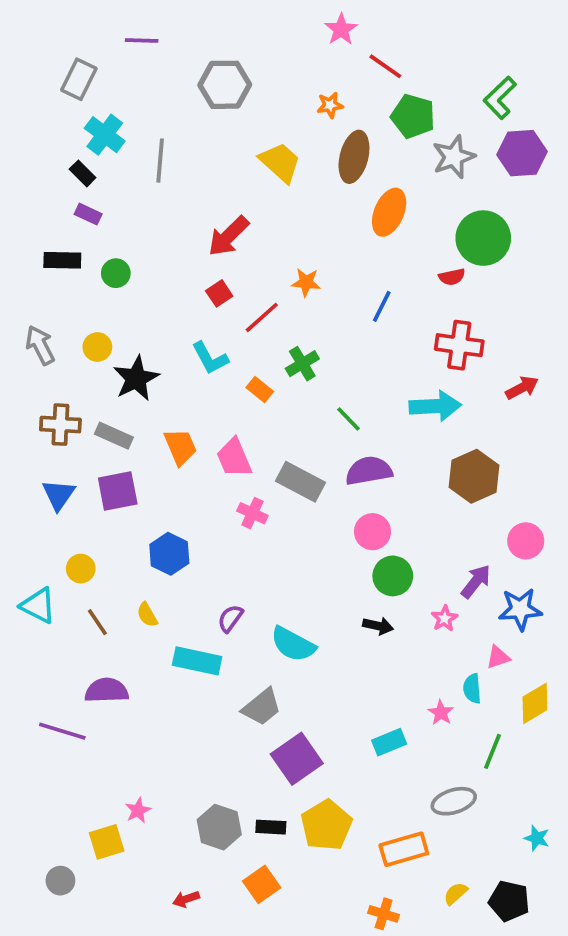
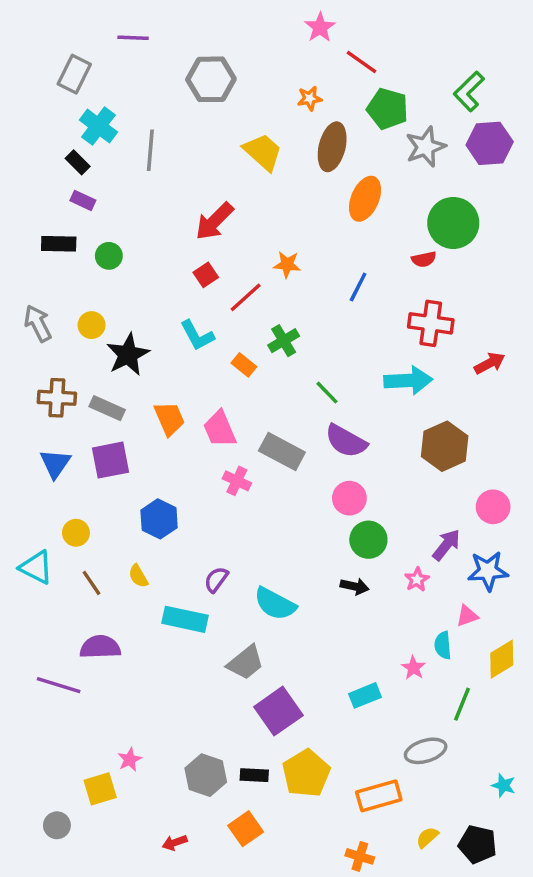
purple semicircle: (369, 471) -> (346, 441), turned -141

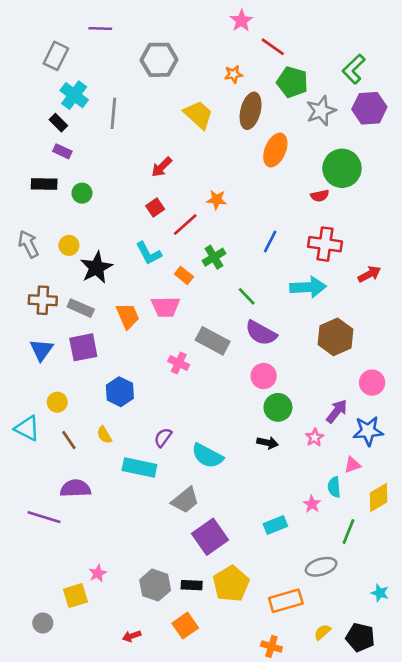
red arrow: (214, 221) -> (162, 167), size x0.7
blue line: (358, 287) -> (270, 241), moved
pink trapezoid: (220, 429) -> (166, 307), moved, turned -68

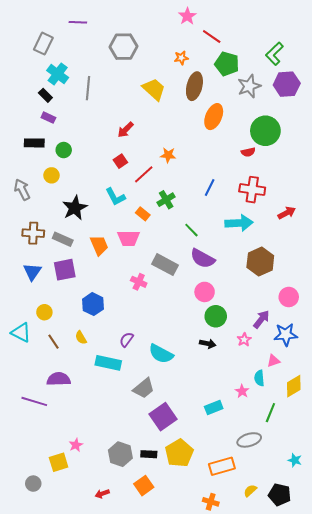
yellow circle: (69, 245) -> (51, 175), moved

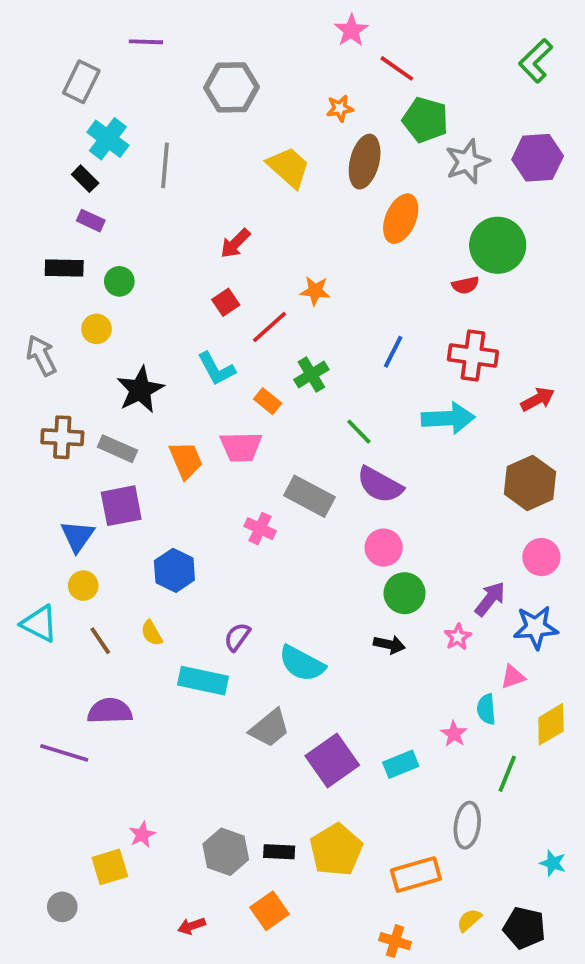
green L-shape: (275, 54) -> (536, 61), moved
brown hexagon: (260, 262) -> (530, 483), moved
blue triangle: (32, 272) -> (77, 536), moved
purple square: (163, 417) -> (332, 760), moved
gray ellipse: (249, 440) -> (467, 825), turned -65

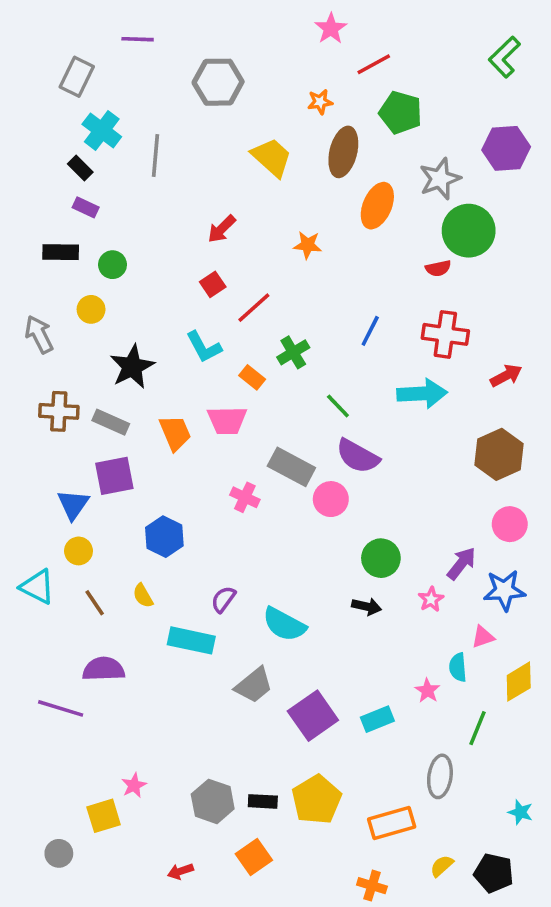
red line: (397, 68) -> (374, 64), turned -64
gray star: (467, 162) -> (440, 179), moved
orange star: (315, 291) -> (308, 245), moved
pink circle: (384, 548) -> (331, 499), moved

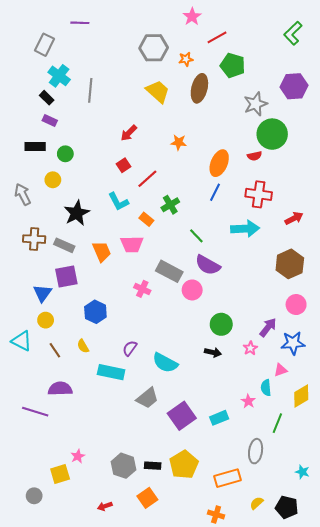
gray hexagon: (218, 82) -> (154, 48), moved
orange ellipse: (377, 206) -> (219, 163), moved

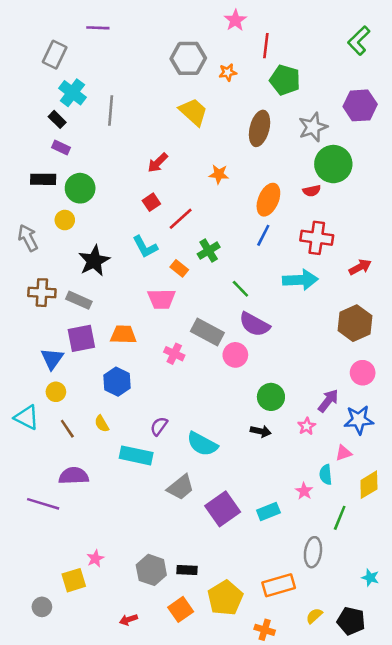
red line: (217, 37) -> (266, 46), turned -54
brown ellipse: (199, 88) -> (260, 128), moved
green circle: (65, 154) -> (80, 188), size x1.5
orange trapezoid: (102, 252) -> (123, 335), moved, turned -65
yellow pentagon: (184, 465) -> (225, 598), moved

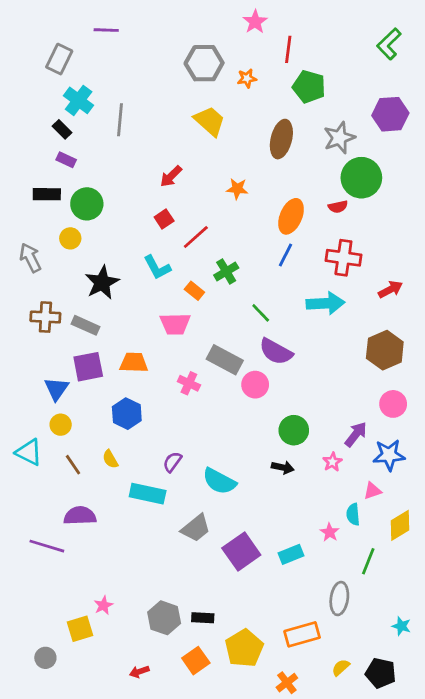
orange cross: (265, 630) -> (287, 683), turned 36

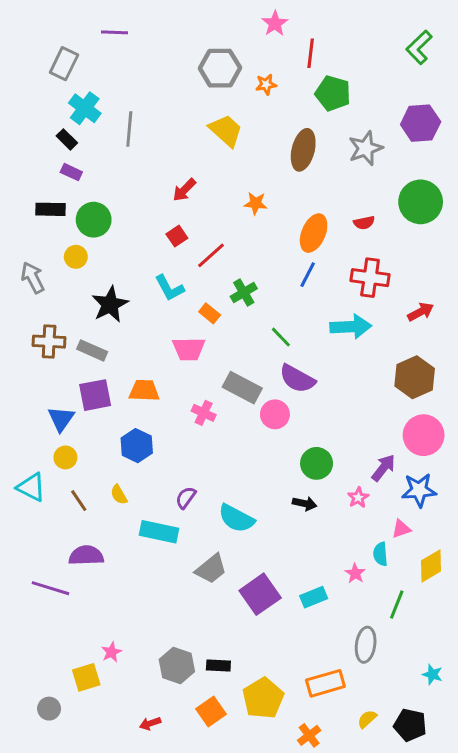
green circle: (361, 178) -> (421, 202), moved
pink circle: (393, 404) -> (424, 435), size x1.4

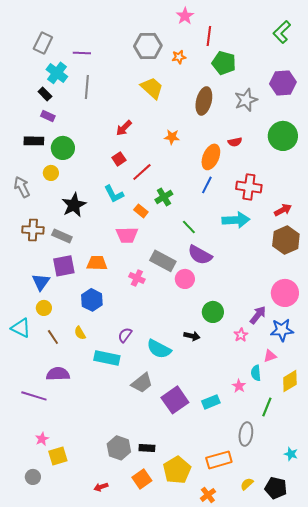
purple line: (114, 32) -> (82, 53), moved
red semicircle: (364, 223) -> (235, 142), moved
brown hexagon: (415, 377) -> (286, 240), moved
black arrow: (305, 504) -> (192, 336), moved
pink star: (111, 652) -> (42, 439), moved

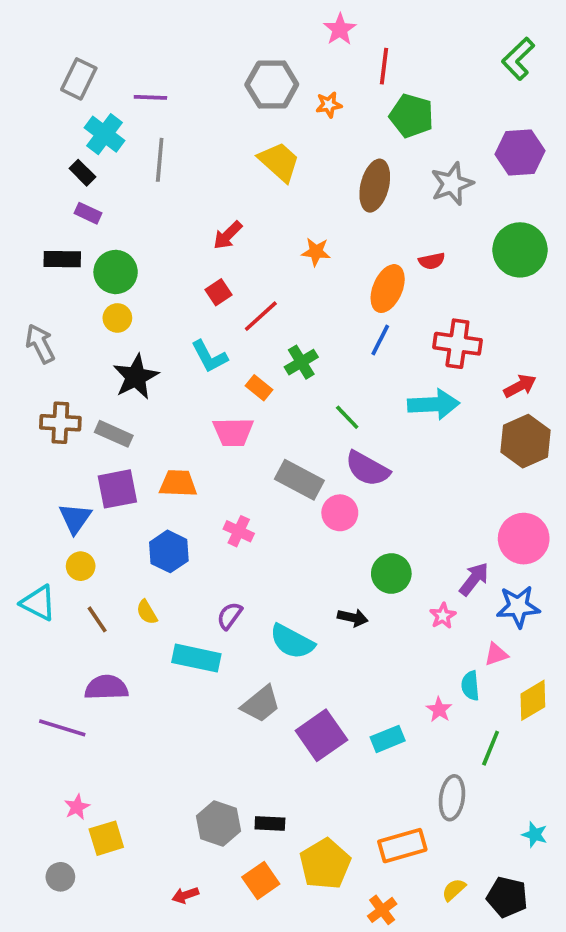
yellow circle: (51, 173) -> (117, 318), moved
pink cross: (137, 278) -> (239, 531), moved

